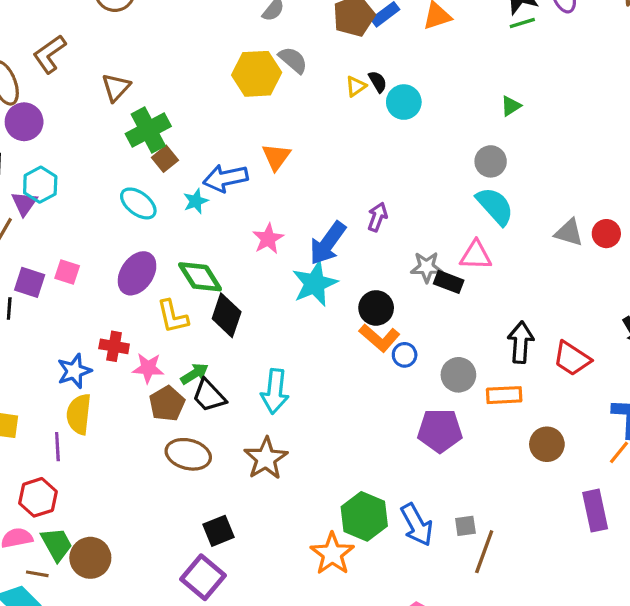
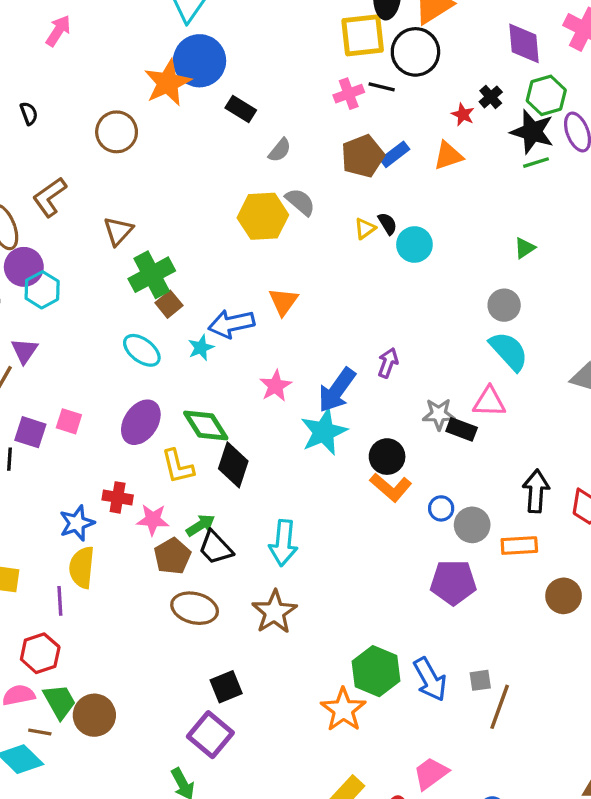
cyan hexagon: (40, 185) -> (42, 290), moved
blue circle: (405, 355) -> (441, 508), moved

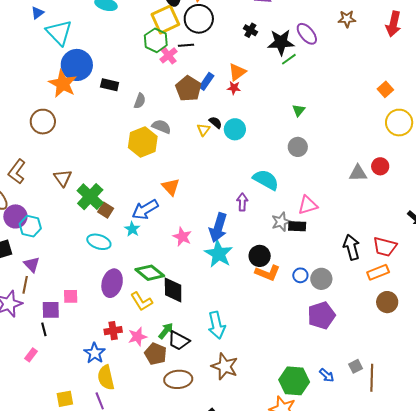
green hexagon: (546, 95) -> (156, 40), moved
red star: (463, 114) -> (234, 88), moved
cyan semicircle: (509, 351) -> (266, 180), moved
orange rectangle: (519, 546) -> (378, 272), moved
blue arrow: (430, 679) -> (327, 375), size x0.6

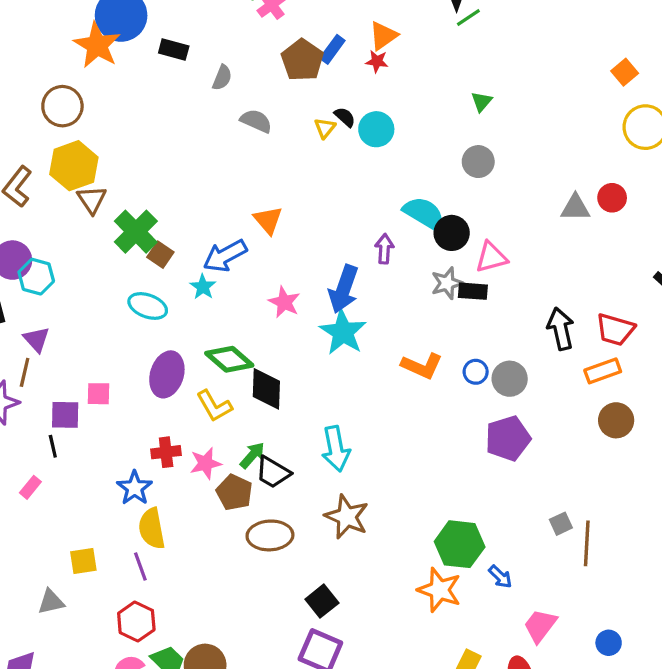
yellow hexagon: (143, 142) -> (74, 166), moved
black circle: (260, 256) -> (452, 233), moved
blue arrow: (327, 375) -> (500, 577), moved

